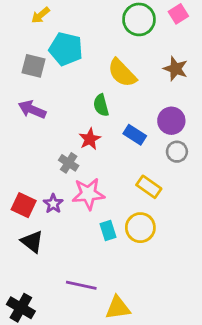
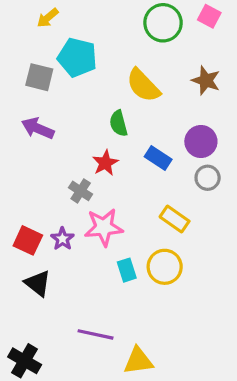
pink square: (178, 14) -> (209, 16), turned -30

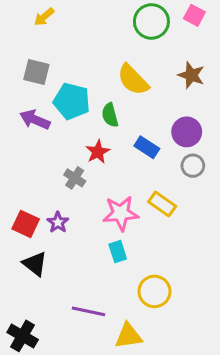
cyan pentagon: (77, 57) -> (72, 101), moved
pink star: (104, 227) -> (121, 213), moved
yellow circle: (165, 267) -> (154, 291), moved

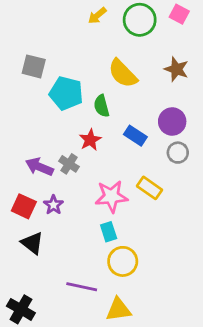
yellow arrow: (44, 17) -> (97, 16), moved
purple arrow: (35, 120) -> (39, 167), moved
yellow circle: (154, 291) -> (123, 261), moved

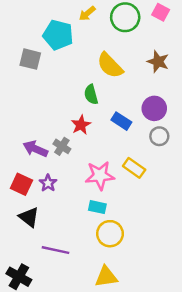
cyan pentagon: (66, 93) -> (58, 35), moved
cyan rectangle: (109, 232) -> (97, 207), turned -60
purple line: (82, 287) -> (56, 250), moved

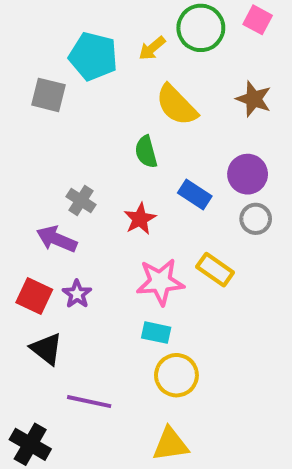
yellow arrow: (87, 13) -> (152, 48), moved
red star: (81, 125) -> (140, 219), moved
gray cross: (62, 146) -> (81, 201), moved

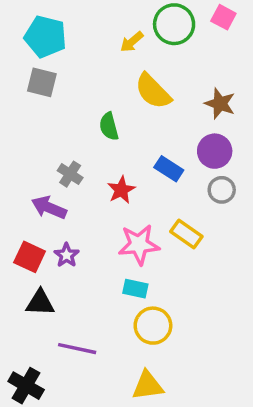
cyan pentagon: (93, 56) -> (45, 37), moved
brown star: (254, 99) -> (220, 104), moved
green semicircle: (146, 152) -> (109, 126), moved
black triangle: (46, 349) -> (40, 303), turned -36

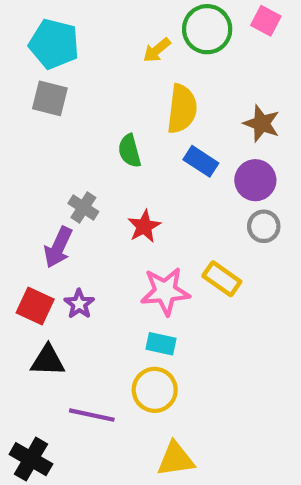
yellow semicircle: (153, 91) -> (182, 109), turned -129
blue rectangle: (169, 169) -> (201, 161), moved
purple arrow: (49, 208) -> (58, 247), turned -88
yellow circle: (153, 326) -> (155, 390), moved

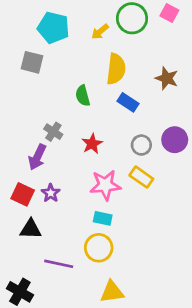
cyan pentagon: (54, 44) -> (53, 28), moved
purple circle: (255, 180) -> (175, 140), moved
gray circle: (264, 226) -> (141, 145), moved

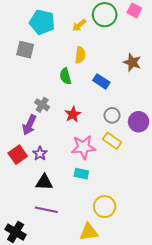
yellow semicircle: (116, 69) -> (80, 55), moved, size x0.7
purple circle: (175, 140) -> (139, 122), moved
red square: (23, 194) -> (18, 155), turned 30
black triangle: (31, 229) -> (44, 182), moved
yellow circle: (99, 248) -> (105, 207), moved

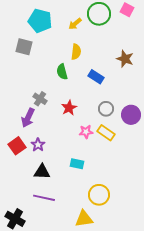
pink star: (83, 147) -> (86, 132), moved, size x0.6

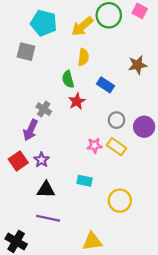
yellow arrow: (75, 24) -> (82, 26), size x1.5
brown star: (125, 59) -> (137, 65), turned -30
red star: (69, 108) -> (77, 101), moved
yellow circle: (99, 195) -> (120, 201), moved

